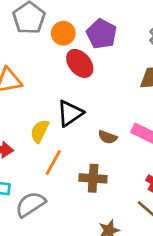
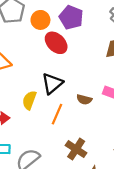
orange line: (53, 163) -> (57, 114), moved
brown cross: (93, 178) -> (76, 149), moved, turned 35

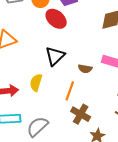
yellow semicircle: (29, 100) -> (36, 83), moved
orange line: (57, 114) -> (70, 91), moved

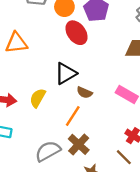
brown semicircle: (85, 69) -> (84, 93), moved
gray semicircle: (37, 127) -> (48, 151), moved

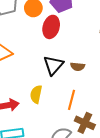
red ellipse: (76, 33) -> (51, 27), turned 70
brown semicircle: (84, 93) -> (78, 66), moved

